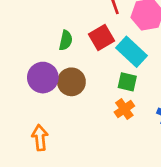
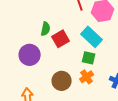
red square: (101, 37) -> (61, 39), moved
brown circle: (71, 82) -> (62, 81), moved

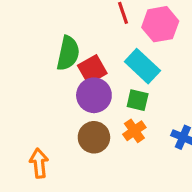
green semicircle: (46, 29) -> (68, 53), size x1.5
purple circle: (30, 55) -> (94, 95), moved

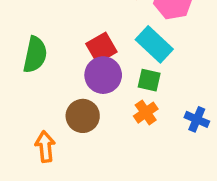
green semicircle: (68, 53) -> (35, 55), moved
brown circle: (94, 137) -> (83, 116), moved

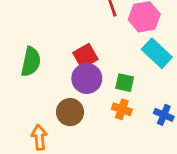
cyan rectangle: (154, 44) -> (157, 53), moved
orange cross: (146, 113) -> (122, 109), turned -36

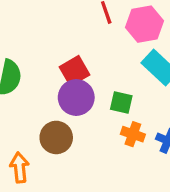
orange cross: (122, 109) -> (133, 134), moved

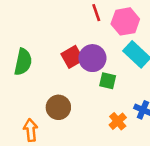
purple circle: (76, 97) -> (92, 58), moved
orange cross: (133, 134) -> (118, 121), moved, turned 30

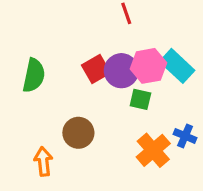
pink hexagon: (125, 21) -> (148, 66), moved
orange cross: (118, 121) -> (153, 150), size x1.5

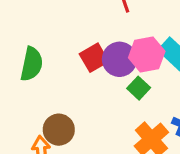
green square: (140, 99) -> (139, 88), turned 30
brown circle: (78, 133) -> (59, 130), moved

